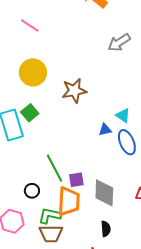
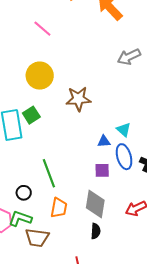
purple square: (76, 180) -> (102, 170), moved
orange trapezoid: (69, 201) -> (59, 208), size x0.7
green L-shape: (50, 216) -> (20, 219), moved
black semicircle: (106, 229) -> (96, 231), moved

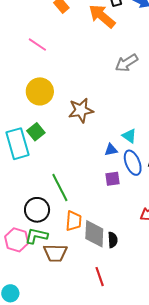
black circle: (24, 193) -> (37, 210), size x1.6
gray diamond: (95, 204) -> (94, 234), moved

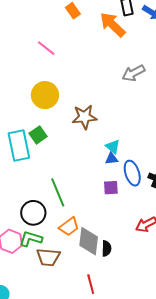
cyan triangle: (129, 136) -> (113, 147), moved
orange trapezoid: (74, 221) -> (69, 227), turned 45

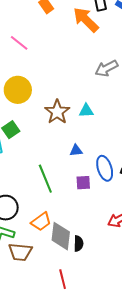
brown star: (84, 117) -> (57, 112), turned -30
cyan triangle: (113, 147) -> (86, 111), moved, turned -42
blue triangle: (112, 159) -> (76, 150), moved
green line: (58, 192) -> (45, 179), moved

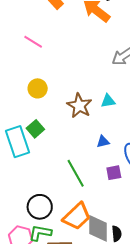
yellow circle: (18, 90) -> (38, 88), size x0.7
orange trapezoid: (41, 222) -> (77, 216), size x1.4

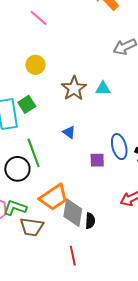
blue triangle: (103, 142) -> (69, 132), moved, turned 40
green line: (76, 173) -> (34, 153), moved
black circle: (40, 207) -> (17, 169), moved

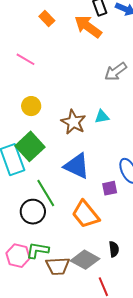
green square: (27, 104) -> (30, 146), size x1.6
blue triangle: (69, 132) -> (77, 166), size x2.0
orange trapezoid: (54, 197) -> (86, 214), moved, turned 96
gray diamond: (73, 213) -> (85, 260), moved, turned -60

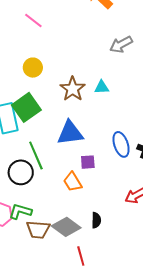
blue triangle: (77, 166) -> (70, 133), turned -40
purple square: (110, 188) -> (88, 162), moved
orange trapezoid: (86, 214) -> (73, 182), size x0.7

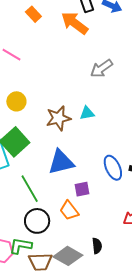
brown star: (73, 89) -> (58, 118), turned 30
black circle: (21, 172) -> (37, 221), moved

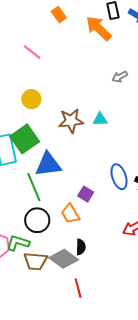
gray arrow: (101, 68) -> (120, 77), size x0.7
blue triangle: (61, 162) -> (48, 164), moved
purple square: (82, 189) -> (86, 194), turned 35
black semicircle: (97, 246) -> (81, 247), moved

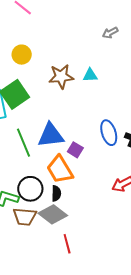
blue triangle: (48, 164) -> (51, 135), moved
orange trapezoid: (70, 214) -> (60, 169), size x1.4
black circle: (37, 220) -> (30, 189), moved
black semicircle: (81, 247) -> (56, 193), moved

